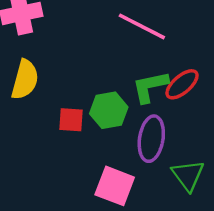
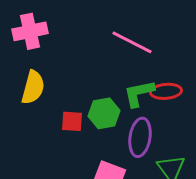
red ellipse: (182, 84) -> (166, 91), turned 36

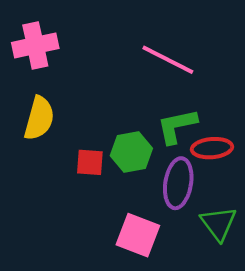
red ellipse: (166, 91) -> (212, 148), moved

